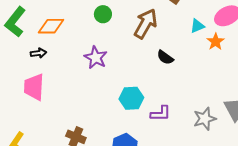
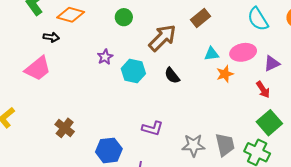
purple star: (96, 58) -> (105, 57), size x0.7
pink trapezoid: (34, 87) -> (38, 69), turned -148
cyan hexagon: (131, 98) -> (133, 71), moved

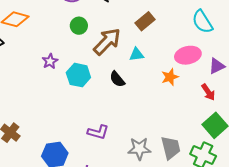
green circle: (124, 17) -> (79, 26), moved
cyan triangle: (212, 54) -> (137, 54), moved

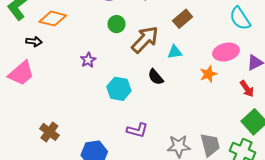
cyan hexagon: (78, 75) -> (119, 89), moved

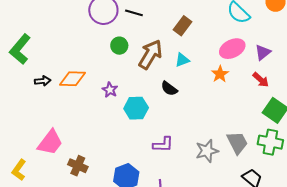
orange diamond: (53, 19) -> (73, 79), moved
purple star: (88, 60) -> (110, 90), moved
pink trapezoid: (21, 73) -> (50, 142), moved

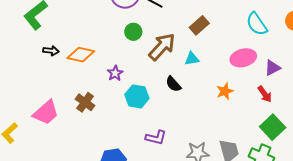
orange star: (220, 74) -> (225, 91), moved
brown cross: (78, 166) -> (85, 102), moved

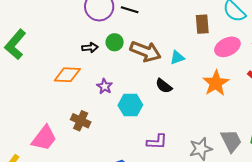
brown rectangle: (199, 25) -> (202, 24), moved, turned -42
brown arrow: (162, 47) -> (146, 51), turned 80
black arrow: (51, 51) -> (90, 48), moved
orange star: (225, 91) -> (216, 83), size x1.5

